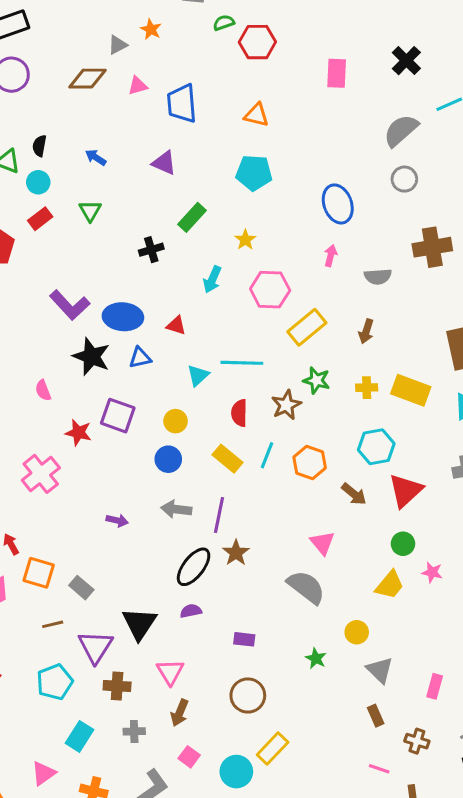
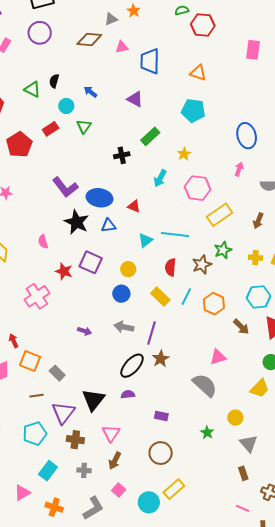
cyan circle: (38, 182) -> (66, 106), moved
green star: (316, 380) -> (223, 250), turned 30
pink triangle: (322, 543) -> (218, 357), turned 48

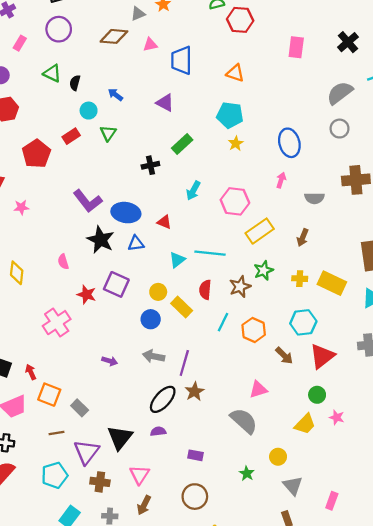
green triangle: (32, 89) -> (52, 73), moved
yellow star: (184, 154) -> (236, 143), moved
yellow rectangle: (160, 297) -> (182, 307), moved

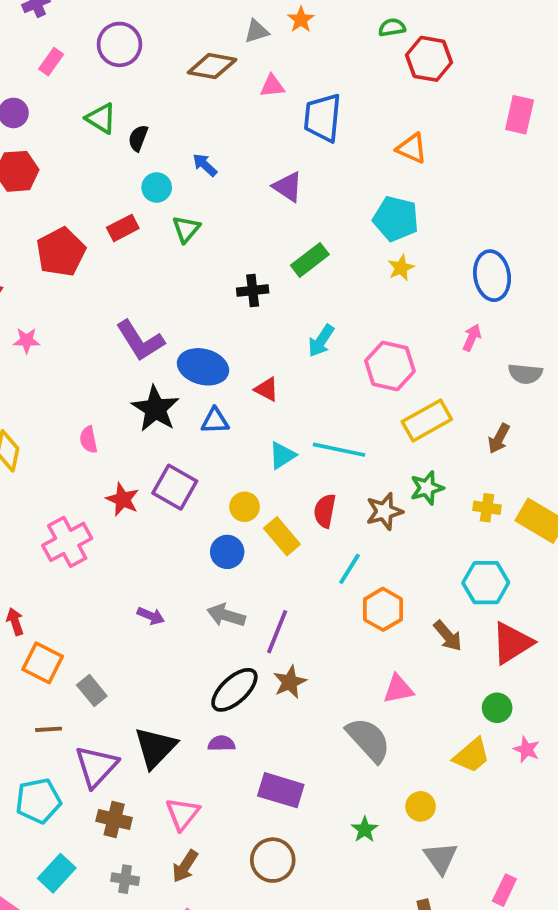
orange hexagon: (254, 330) -> (383, 609), moved
purple rectangle: (196, 455) -> (281, 790), size x1.6

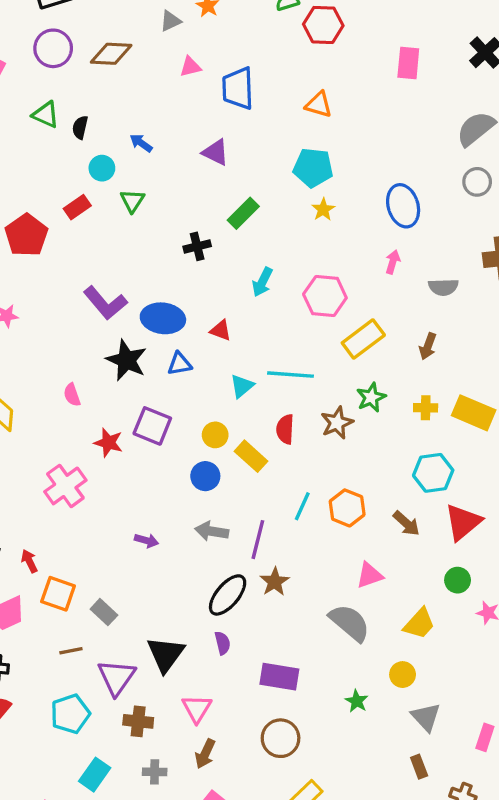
brown diamond: (212, 66) -> (111, 54), moved
cyan line: (349, 569) -> (302, 506), moved
purple semicircle: (221, 743) -> (222, 643), turned 85
yellow trapezoid: (472, 755) -> (419, 624), moved

